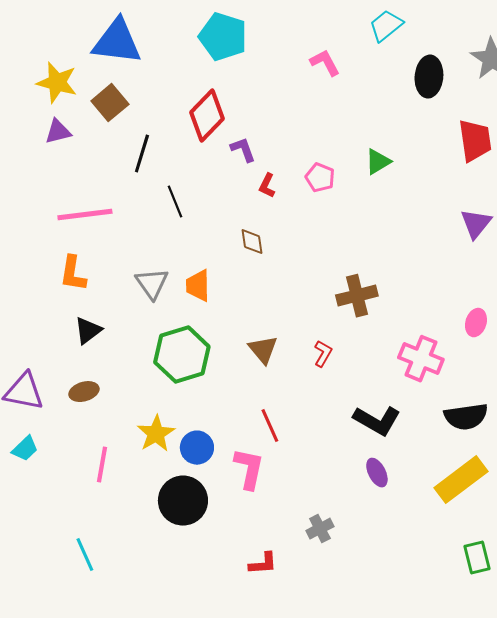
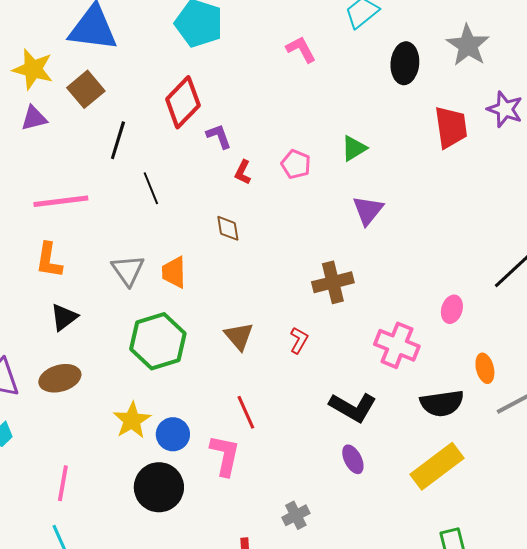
purple triangle: (476, 224) -> (368, 210), moved
brown ellipse: (84, 392) -> (60, 378), size x1.4
pink line: (102, 465) -> (63, 483), moved

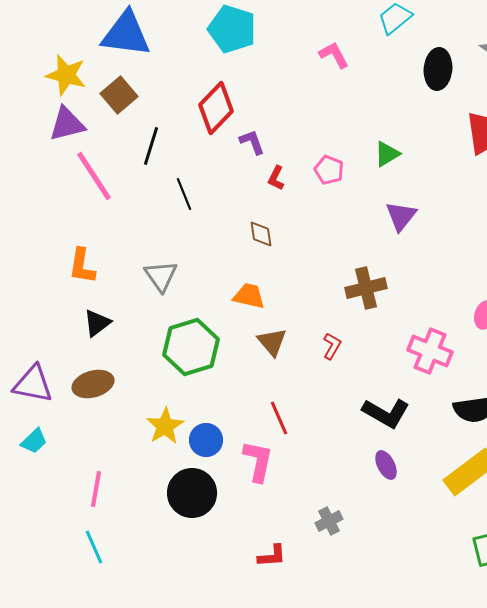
purple triangle: (34, 118) -> (67, 124), size x1.4
pink line: (61, 201) -> (94, 176), moved, turned 64
orange trapezoid: (174, 272) -> (249, 296), moved, turned 104

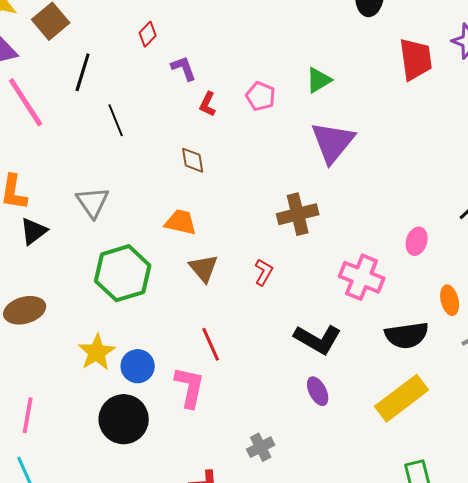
red diamond: (216, 108) -> (148, 34), size x0.5
purple triangle: (401, 216) -> (333, 142), size x1.4
black triangle: (97, 323) -> (34, 231), moved

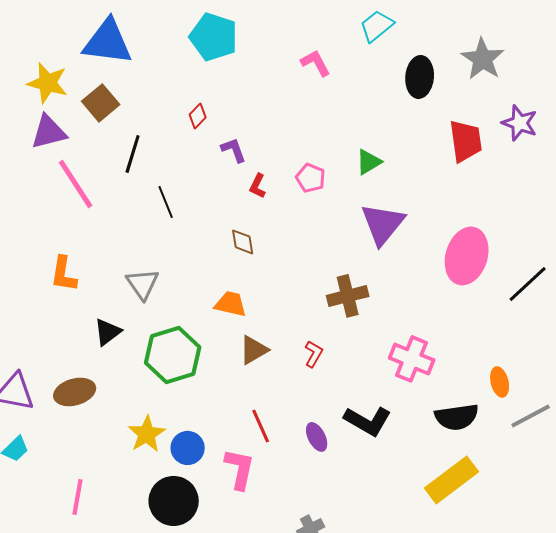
black triangle: (34, 231) -> (108, 332), moved
pink ellipse: (417, 241) -> (467, 256), moved, size x2.0
brown triangle: (204, 268) -> (254, 350), turned 40
purple ellipse: (318, 391) -> (317, 437), moved

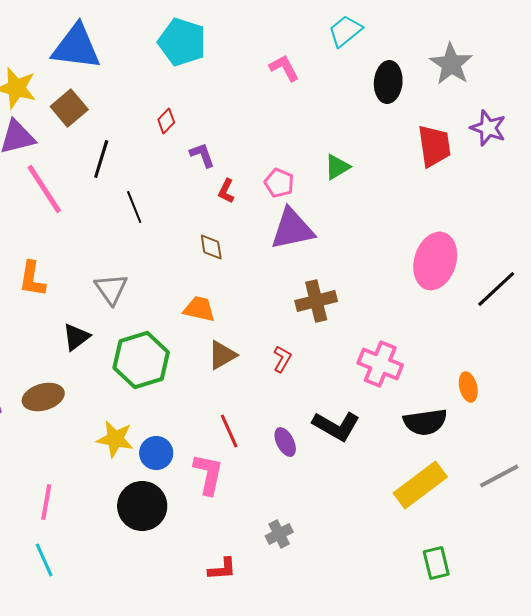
purple triangle: (383, 224) -> (292, 229), moved, turned 39
gray line: (531, 416) -> (499, 476), moved
yellow star: (147, 434) -> (115, 439), turned -30

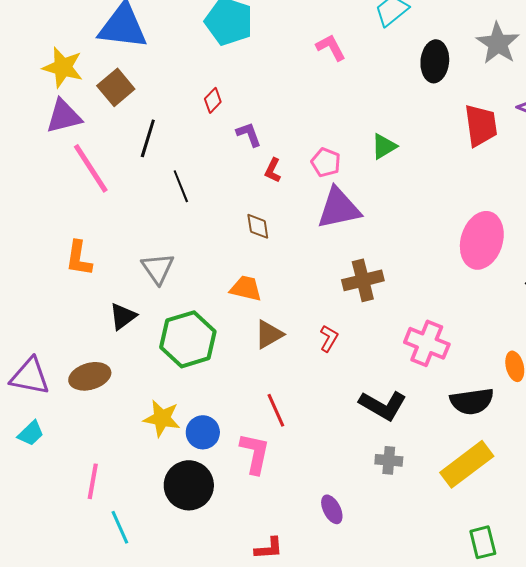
purple ellipse: (285, 442) -> (332, 509), moved
gray cross: (279, 534) -> (389, 460), moved, turned 32
cyan line: (44, 560) -> (120, 527), moved

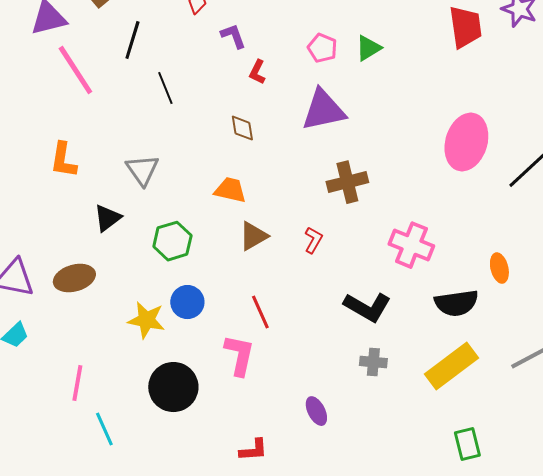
pink pentagon: (326, 162) -> (322, 48), moved
green hexagon: (188, 339) -> (172, 241), size x0.7
blue circle: (203, 432) -> (187, 302), moved

